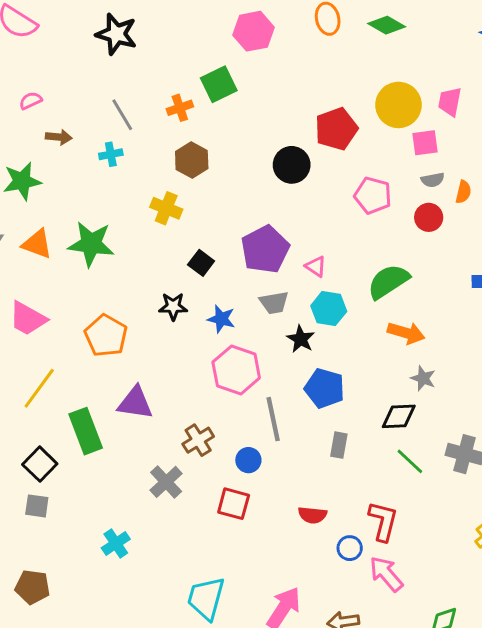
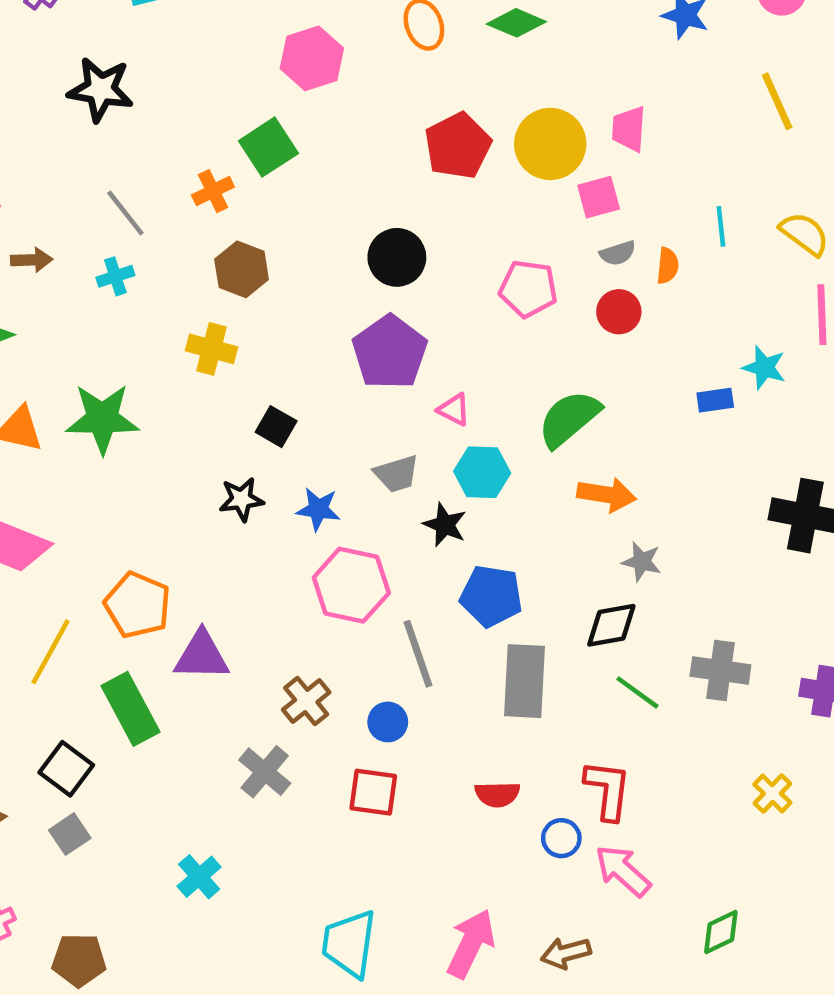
red pentagon: (336, 129) -> (458, 146), moved
purple pentagon: (265, 249) -> (390, 352), moved
orange pentagon: (106, 336) -> (137, 605), moved
gray rectangle: (339, 445) -> (524, 681), size x1.8
gray square: (37, 506) -> (70, 834), turned -35

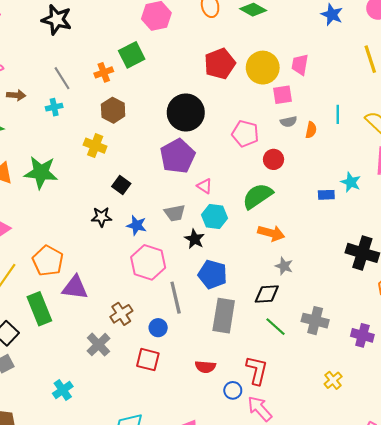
black circle: (397, 257) -> (186, 112), size x1.4
red circle: (619, 312) -> (274, 159), moved

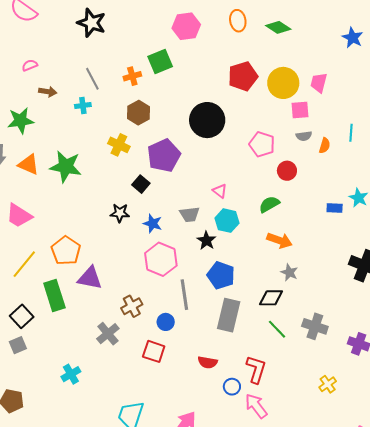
purple pentagon: (178, 156) -> (164, 155), moved
green semicircle: (258, 196) -> (269, 204), size x0.7

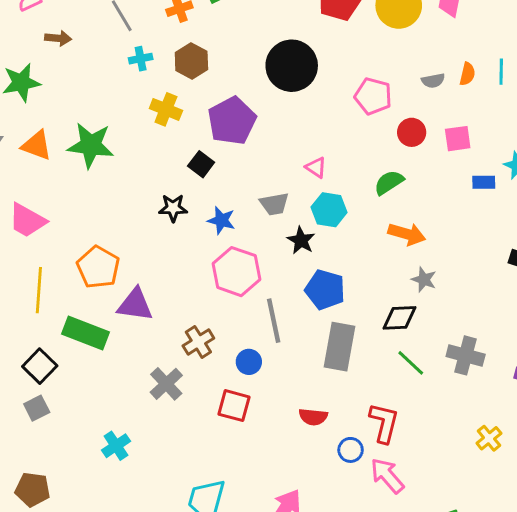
cyan cross: (83, 106) -> (141, 59), moved
pink square: (300, 110) -> (458, 139), moved
orange semicircle: (325, 146) -> (467, 74), moved
yellow line: (24, 264) -> (39, 290), turned -32
green rectangle: (54, 295) -> (85, 333), turned -48

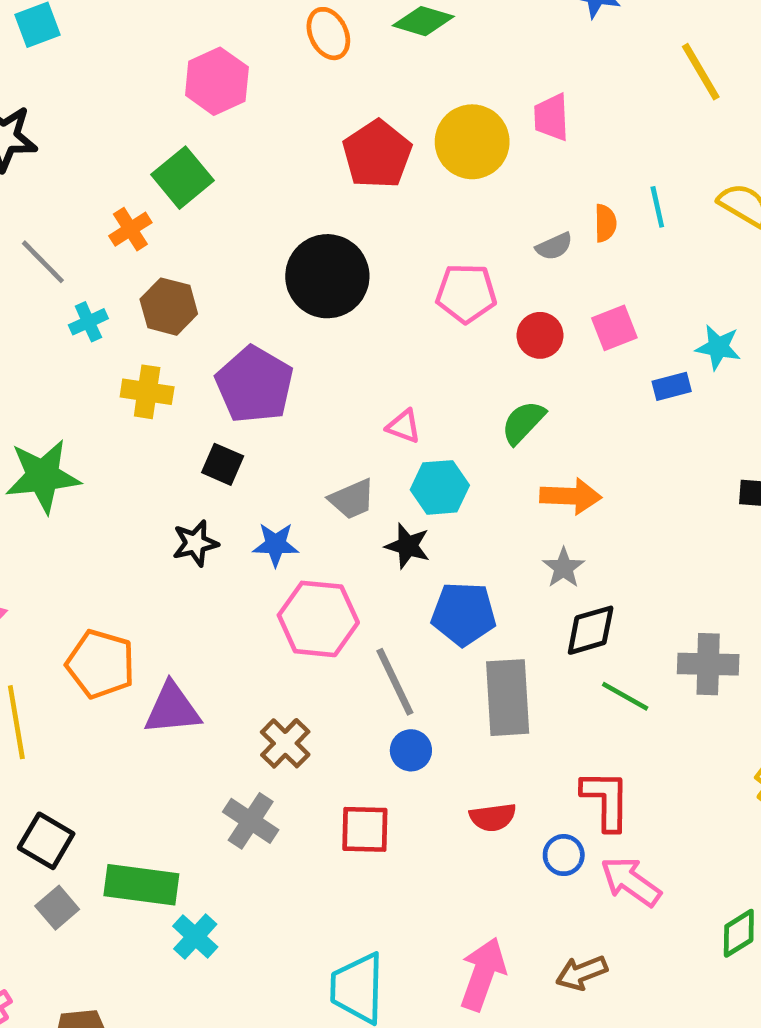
gray star: (424, 280) -> (564, 568), moved, turned 30
green rectangle: (85, 333) -> (141, 885), moved
blue circle: (249, 362) -> (411, 750), moved

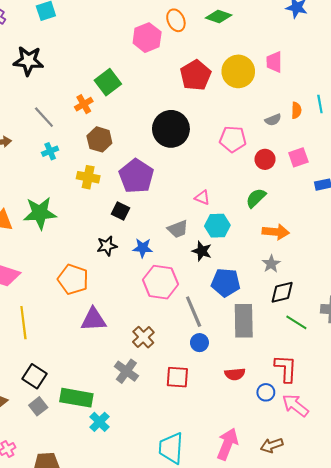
pink hexagon: (217, 81) -> (147, 38), moved
cyan cross: (88, 322) -> (50, 151), moved
orange pentagon: (101, 664) -> (73, 279), moved

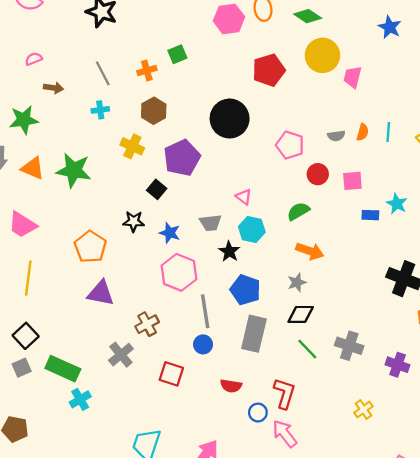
yellow circle: (238, 71) -> (322, 55), moved
green square: (108, 82) -> (177, 54), size x0.7

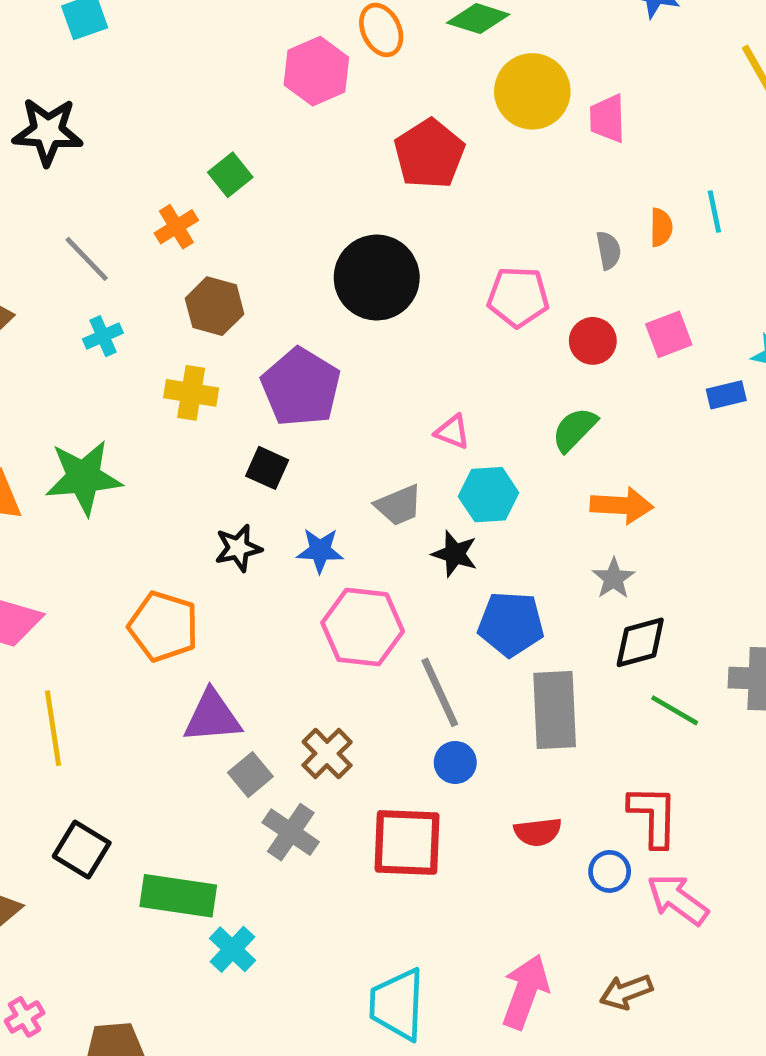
gray semicircle: (336, 136) -> (609, 250), turned -77
gray square: (22, 368) -> (250, 775), moved
red square: (171, 374) -> (407, 842), size x1.4

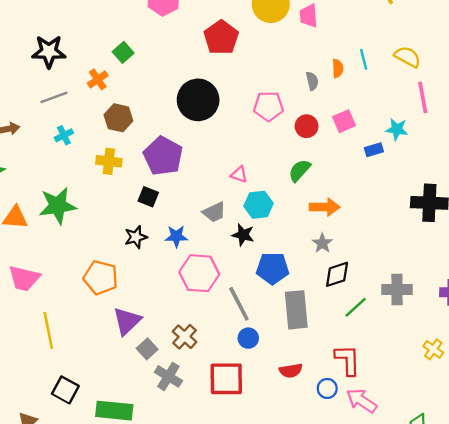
black star: (48, 131) -> (49, 52), moved
gray line: (87, 259) -> (54, 97), turned -64
green line: (675, 710) -> (356, 307), turned -70
purple triangle: (212, 717) -> (127, 321), turned -36

